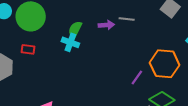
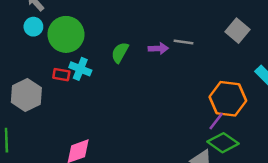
cyan cross: (70, 42) -> (80, 69), moved
purple line: (137, 78) -> (216, 121), moved

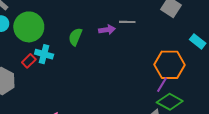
red rectangle: (61, 75) -> (29, 61), turned -48

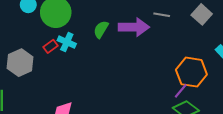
gray line: (127, 22) -> (162, 15), moved
purple arrow: (107, 30) -> (134, 27), size x1.8

